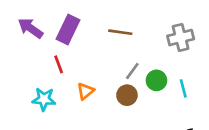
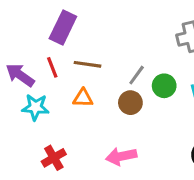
purple arrow: (30, 28) -> (20, 75), moved
brown line: (120, 32) -> (88, 64), moved
orange triangle: (85, 91) -> (83, 98), turned 42

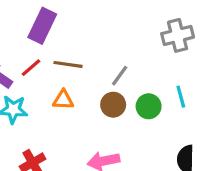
red line: (52, 67) -> (31, 68), turned 70
green circle: (164, 86) -> (149, 106), moved

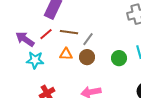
gray line: (120, 76) -> (88, 39), moved
brown circle: (113, 105) -> (87, 57), moved

